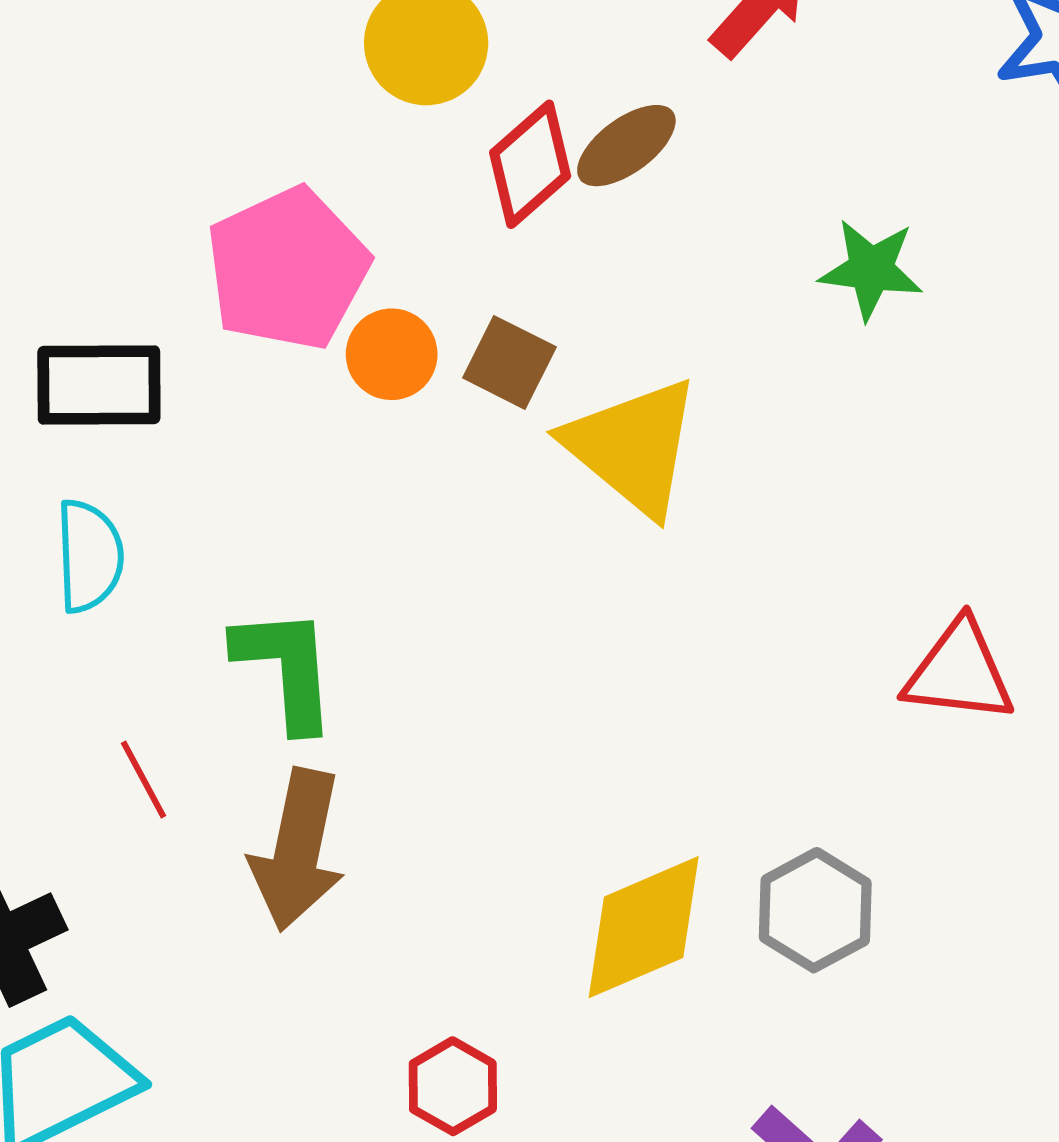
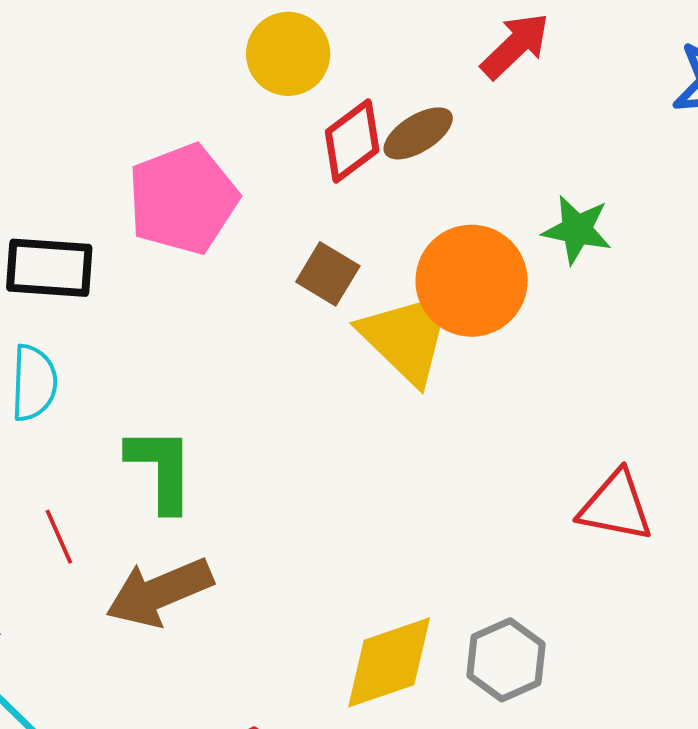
orange circle: (392, 354) -> (472, 281), moved, size x1.8
brown arrow: (298, 850) -> (159, 592), turned 51

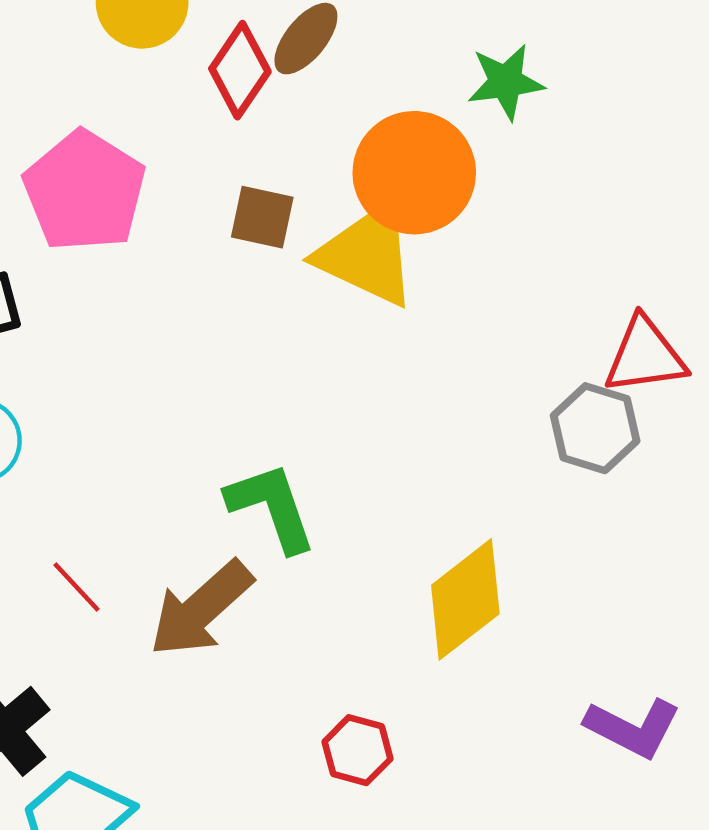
green L-shape: (161, 469) -> (272, 507), moved
gray hexagon: (506, 660) -> (595, 428), moved

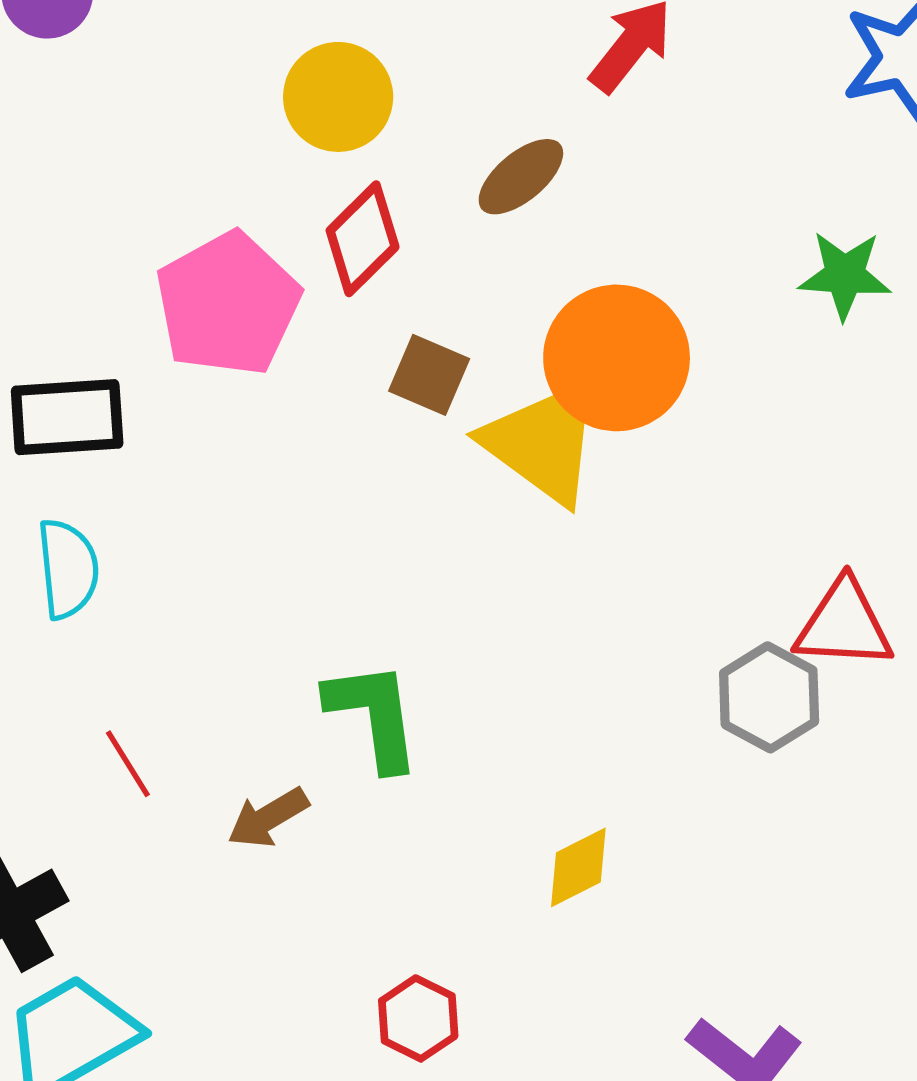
red diamond: (240, 70) -> (363, 239), moved
green star: (506, 82) -> (845, 275), moved
yellow diamond: (465, 599) -> (578, 867), size x0.6
brown arrow: (201, 609) -> (268, 818), size x0.6

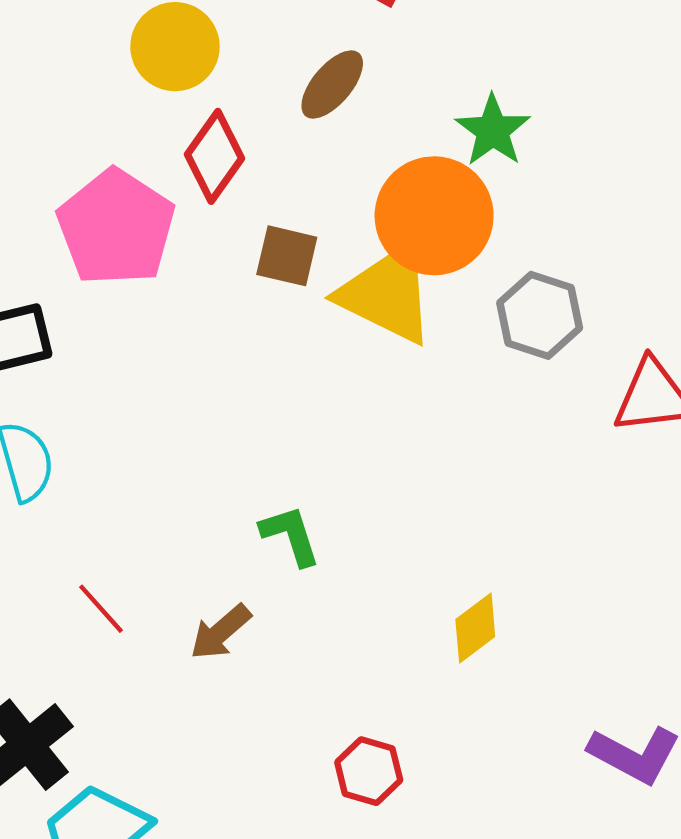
green star: (845, 275) -> (493, 130), moved, turned -30
gray hexagon: (769, 697) -> (540, 315), moved
green L-shape: (374, 715) -> (290, 535), size x0.7

